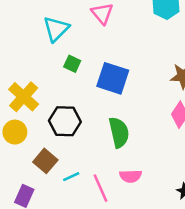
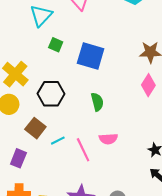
green semicircle: (119, 132) -> (97, 102), size x0.7

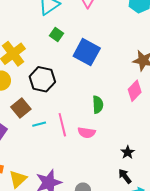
green semicircle: (97, 102) -> (98, 105), moved
pink line: (83, 150) -> (62, 125), moved

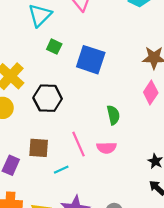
brown square: (21, 108) -> (39, 148), moved, turned -36
cyan line: (39, 124) -> (61, 170), moved

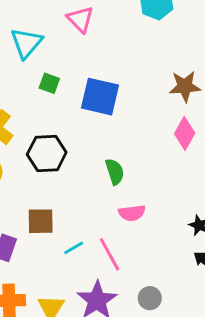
green semicircle: (113, 115) -> (115, 172), moved
pink line: (78, 144) -> (110, 254), moved

